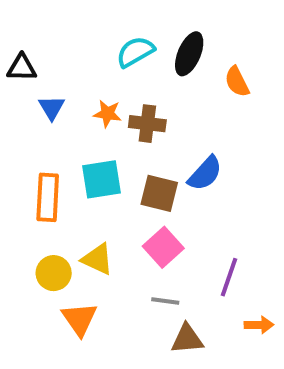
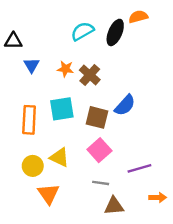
orange semicircle: (237, 82) -> (138, 17), moved, turned 102
brown cross: (147, 124) -> (90, 75), turned 35
purple line: (229, 277) -> (139, 168), turned 55

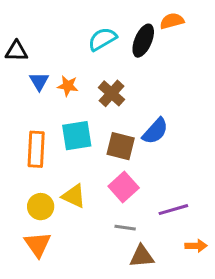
orange star: (65, 69) -> (68, 86), moved
orange triangle: (48, 194) -> (38, 244), moved

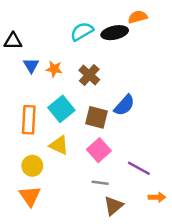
black ellipse: (143, 41) -> (115, 33), turned 55
cyan square: (77, 136) -> (61, 109), turned -30
yellow triangle: (74, 196) -> (59, 145), moved
purple line: (173, 210) -> (139, 168), turned 45
brown triangle: (142, 256) -> (113, 206), turned -35

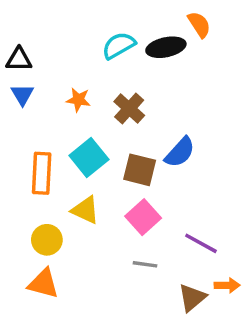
orange semicircle: (138, 17) -> (199, 24), turned 72
blue triangle: (31, 65) -> (22, 95), moved
orange triangle: (30, 196) -> (43, 284), turned -40
brown triangle: (113, 206) -> (192, 298), moved

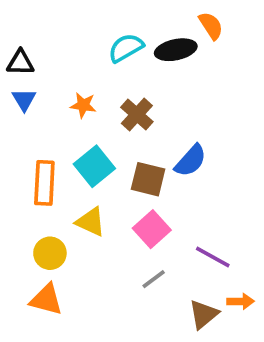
gray line: (145, 264) -> (154, 279), turned -45

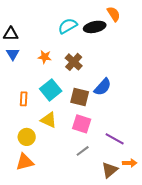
orange rectangle: (44, 183) -> (24, 99), size x0.6
pink square: (152, 229) -> (82, 124), turned -30
orange triangle: (46, 299) -> (25, 162), turned -30

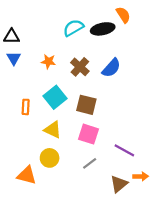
blue semicircle: (103, 87) -> (111, 68), moved
yellow circle: (27, 137) -> (50, 158), moved
orange triangle: (25, 162) -> (27, 175), turned 30

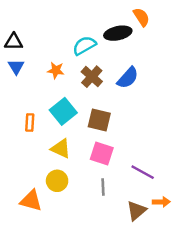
cyan semicircle: (73, 28) -> (84, 46), moved
gray line: (90, 163) -> (103, 187), turned -56

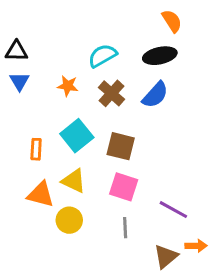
black ellipse: (118, 33) -> (160, 56), moved
orange triangle: (31, 201) -> (41, 194), moved

